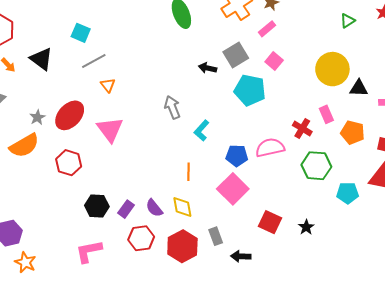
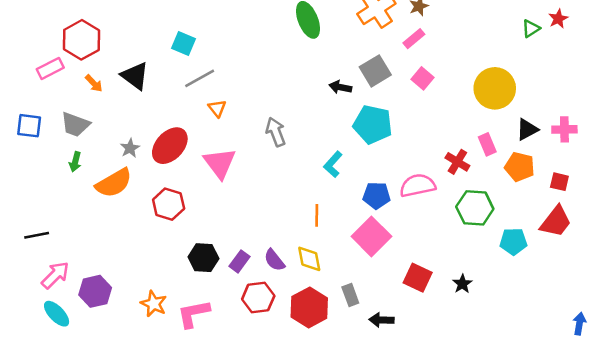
green triangle: (348, 21) -> (531, 29), moved
black triangle: (359, 88) -> (527, 129), moved, turned -30
cyan pentagon: (250, 90) -> (373, 124), moved
gray arrow: (172, 107) -> (276, 132), moved
orange star: (25, 262) -> (154, 304), moved

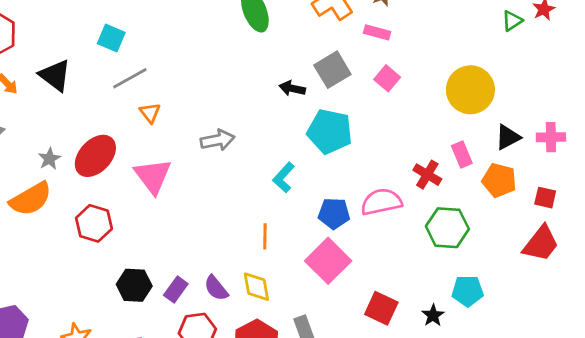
pink rectangle: (414, 39) -> (377, 32), turned 55
gray arrow: (276, 132) -> (218, 140), turned 100
cyan pentagon: (513, 241) -> (468, 291), moved

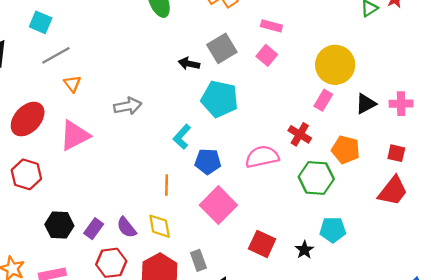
pink rectangle: (377, 32) -> (271, 26), moved
pink rectangle: (462, 154) -> (323, 100), moved, turned 54
pink triangle: (153, 176) -> (75, 136), turned 40
orange pentagon: (499, 180) -> (346, 150), moved
blue pentagon: (334, 213) -> (208, 161), moved

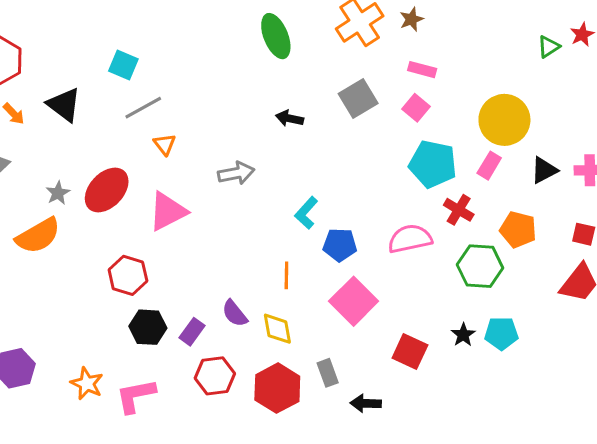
black arrow: (189, 64) -> (290, 118), moved
cyan pentagon: (220, 99) -> (433, 164), moved
red hexagon: (26, 174) -> (128, 275), moved
purple semicircle: (127, 227) -> (235, 313), moved
black star: (304, 250) -> (463, 335), moved

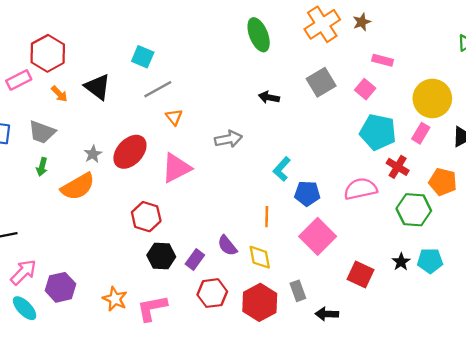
pink rectangle: (422, 70) -> (383, 60), moved

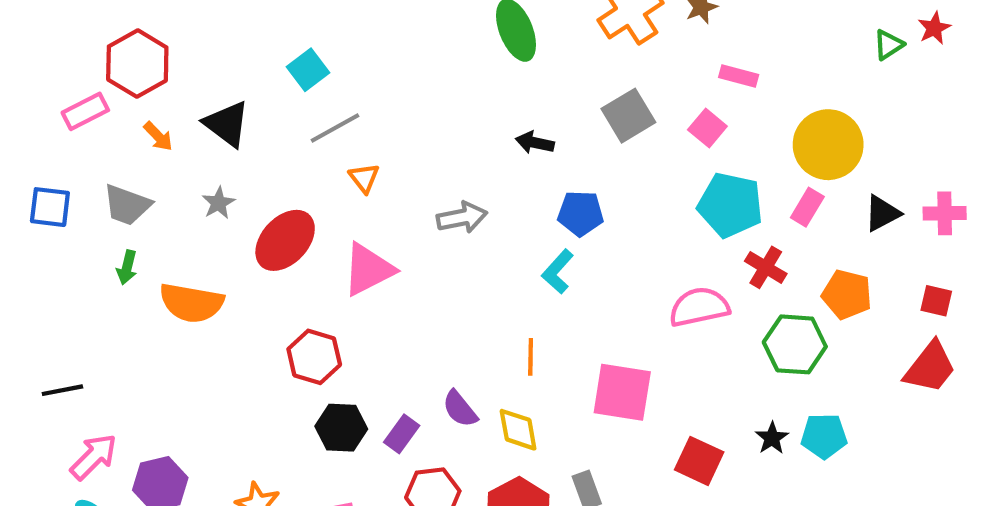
cyan square: (143, 57) -> (308, 70), turned 30
gray star: (93, 154) -> (218, 203), moved
orange semicircle: (78, 187) -> (191, 303), turned 40
blue pentagon: (307, 193) -> (581, 213), moved
pink square: (318, 236) -> (622, 392), turned -36

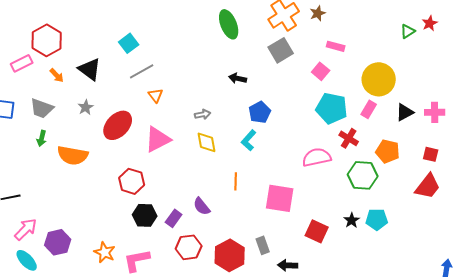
gray square: (628, 116) -> (281, 50), moved
blue pentagon: (581, 213) -> (260, 112), turned -30
gray arrow: (462, 217) -> (203, 114), size x0.7
yellow diamond: (518, 430) -> (207, 142), moved

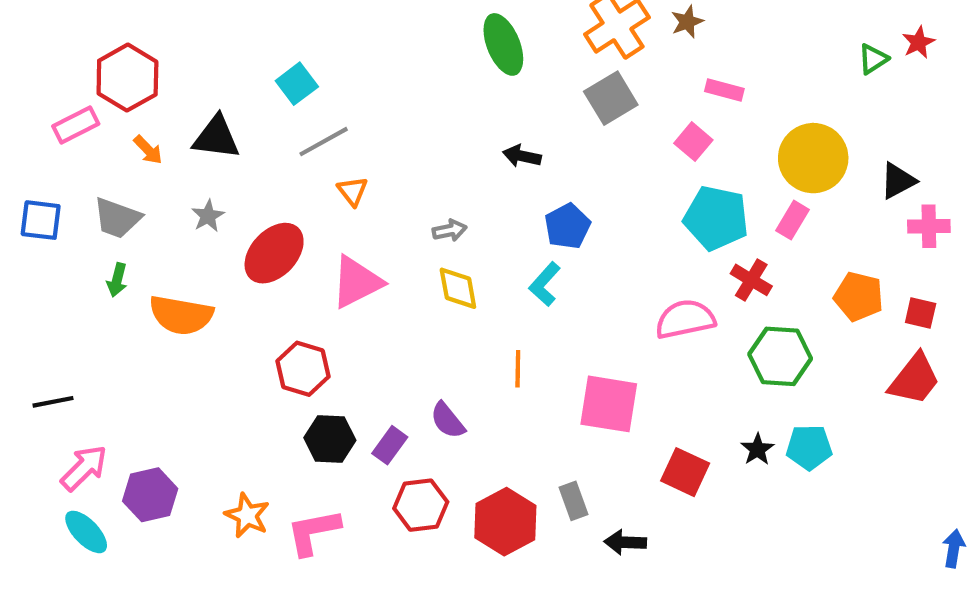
black triangle: (90, 69) -> (216, 137), turned -30
black triangle: (405, 112) -> (898, 181), moved
orange pentagon: (388, 151) -> (859, 296), moved

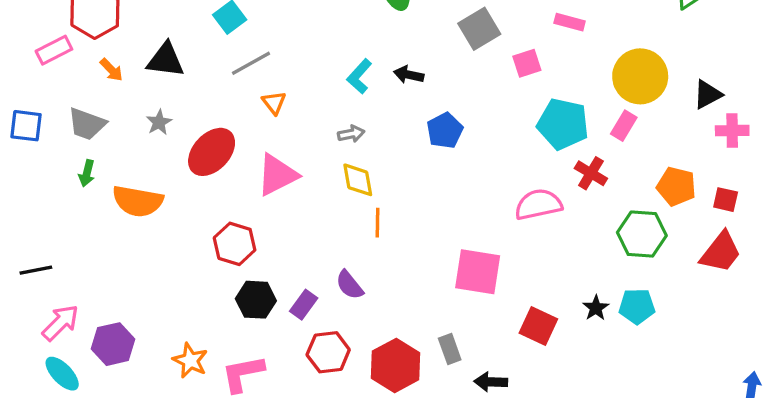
pink square: (693, 142) -> (527, 63), moved, turned 32
cyan L-shape: (545, 284) -> (359, 76), moved
green hexagon: (780, 356) -> (642, 234), moved
orange line: (518, 369) -> (377, 223), moved

